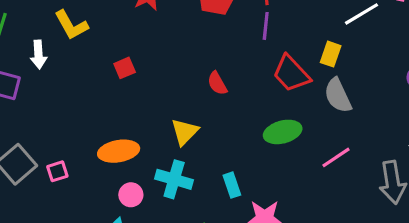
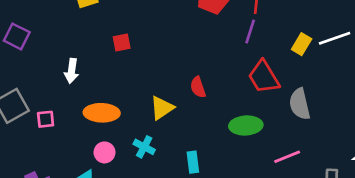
yellow rectangle: (331, 54) -> (302, 44), moved
white arrow: (39, 55) -> (72, 71), moved
red semicircle: (217, 83) -> (198, 87), moved
cyan cross: (174, 179) -> (144, 147), size x0.7

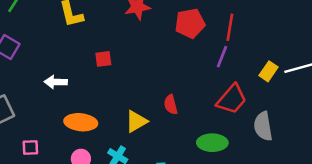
white arrow: (72, 71) -> (56, 82), turned 80
red trapezoid: (264, 77) -> (232, 99), turned -112
pink square: (46, 119) -> (30, 148), moved

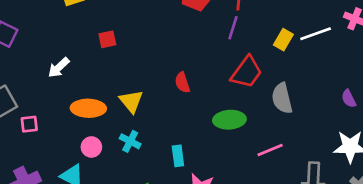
white arrow: (56, 82) -> (59, 68), turned -40
yellow triangle: (136, 121) -> (131, 101), moved, turned -35
pink square: (30, 148) -> (29, 124), moved

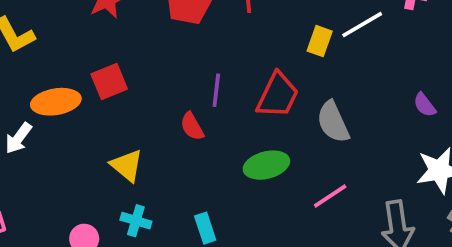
purple line: (233, 28) -> (216, 90), moved
red square: (107, 39) -> (109, 82), moved, size x1.4
orange ellipse: (88, 108) -> (56, 102), moved

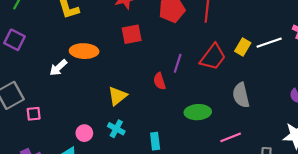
red square: (109, 82) -> (132, 34), moved
red trapezoid: (278, 95) -> (213, 57), moved
yellow triangle: (127, 166) -> (117, 96), turned 30

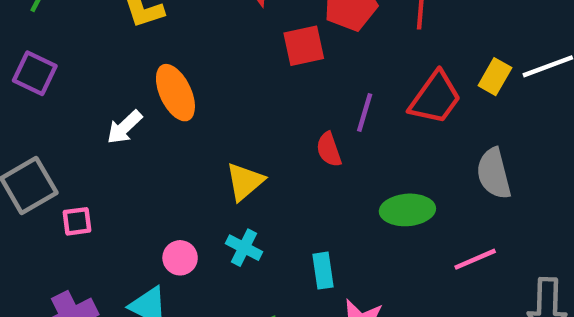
red square: (132, 34) -> (304, 46), moved
orange ellipse: (84, 51) -> (175, 93), turned 64

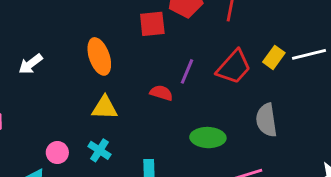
orange ellipse: (175, 93) -> (99, 56), moved
red semicircle: (329, 150) -> (161, 93), turned 120
yellow triangle: (245, 182) -> (105, 108), turned 36

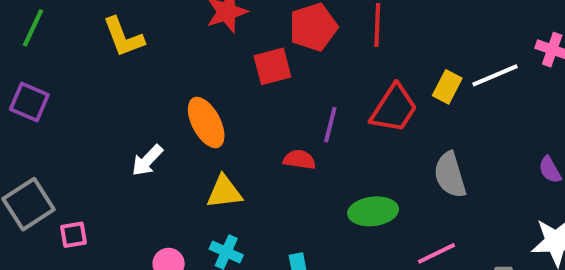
white arrow: (30, 64) -> (147, 160), moved

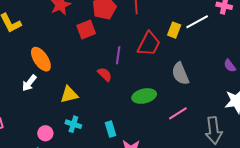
orange ellipse: (206, 123) -> (41, 59), moved
red semicircle: (299, 160) -> (105, 74), turned 42

